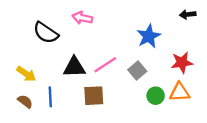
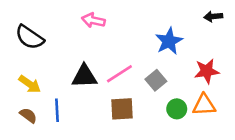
black semicircle: (46, 33) -> (30, 37), moved
brown square: (94, 96) -> (122, 109), moved

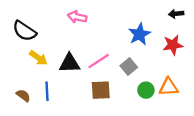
red star: (207, 71) -> (173, 45), moved
yellow arrow: (30, 84) -> (38, 58), moved

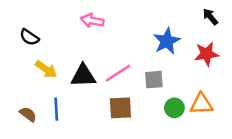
black arrow: (176, 14) -> (210, 17), turned 56
black semicircle: (24, 31) -> (29, 37), size x0.7
gray square: (129, 66) -> (154, 80), turned 35

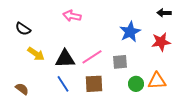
black arrow: (210, 17) -> (164, 13), turned -48
blue line: (56, 109) -> (63, 84), moved, turned -30

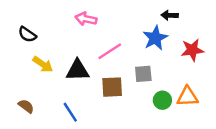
black arrow: (164, 13) -> (170, 15), moved
pink line: (92, 57) -> (110, 51), moved
blue line: (63, 84) -> (70, 112), moved
brown square: (94, 84) -> (112, 87), moved

